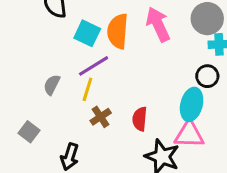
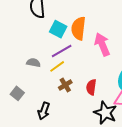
pink arrow: (158, 24) -> (102, 44), moved
gray semicircle: (52, 85) -> (33, 63), turned 72
yellow line: (87, 89) -> (57, 66), turned 35

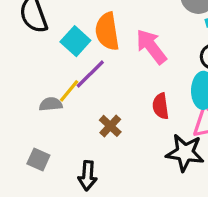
cyan square: (58, 29) -> (75, 41), turned 30
yellow line: (57, 66) -> (69, 91), moved
red semicircle: (91, 87) -> (161, 106), moved

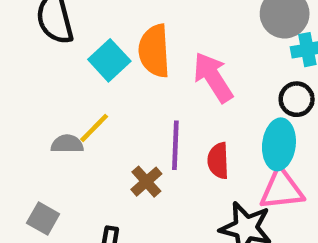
purple line: (90, 74) -> (175, 145), moved, turned -48

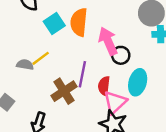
black circle: (297, 99) -> (121, 55), moved
brown cross: (146, 182) -> (64, 91), size x1.5
pink triangle: (282, 189) -> (115, 102), moved, turned -45

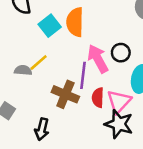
pink arrow: (108, 41) -> (98, 59), moved
red semicircle: (104, 86) -> (98, 98), moved
brown cross: (64, 91) -> (65, 94), turned -30

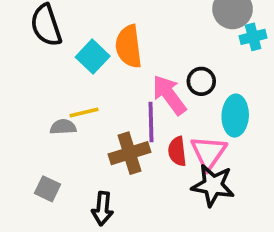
yellow line: (39, 63) -> (84, 112), turned 36
brown cross: (65, 94) -> (129, 153), turned -32

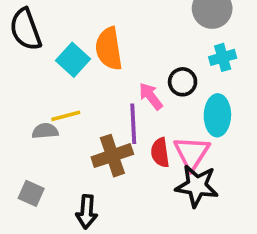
cyan cross: (253, 37) -> (223, 57), moved
pink arrow: (169, 95) -> (151, 96), size x0.7

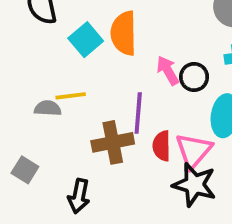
pink arrow: (151, 96) -> (168, 71), moved

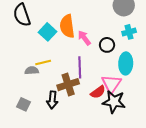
pink arrow: (168, 71) -> (84, 38), moved
red semicircle: (162, 146) -> (98, 92), moved, turned -119
black arrow: (79, 196) -> (52, 100), moved

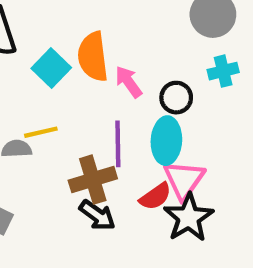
cyan ellipse: (126, 63) -> (166, 141), moved
black arrow: (52, 100) -> (97, 215), moved, turned -60
black star: (114, 102) -> (189, 218), turned 30

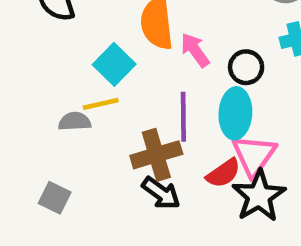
cyan square: (51, 68) -> (114, 64), moved

